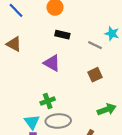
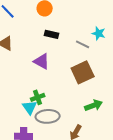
brown square: (95, 75) -> (83, 72), size x1.6
cyan triangle: (32, 122) -> (30, 107), moved

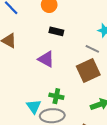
gray line: (83, 44) -> (92, 49), moved
green cross: (38, 97) -> (56, 96), moved, turned 32

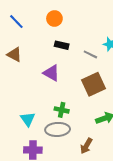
gray line: (92, 49) -> (90, 54), moved
cyan triangle: (34, 106) -> (28, 119), moved

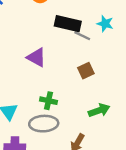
black rectangle: (62, 45) -> (68, 24), moved, size x1.5
brown square: (93, 84) -> (86, 71), size x0.6

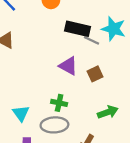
cyan star: (105, 24) -> (113, 29), size x1.5
purple triangle: (36, 57) -> (68, 66), moved

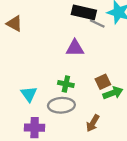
purple triangle: (68, 66) -> (75, 48), turned -30
brown square: (95, 74) -> (103, 82), moved

